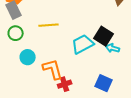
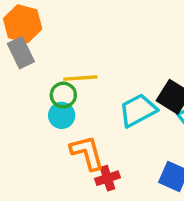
green circle: (16, 33) -> (63, 95), moved
cyan circle: (28, 57) -> (62, 115), moved

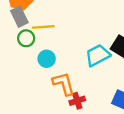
yellow line: (80, 78) -> (43, 27), moved
green circle: (63, 95) -> (26, 38), moved

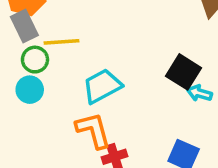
cyan trapezoid: (98, 55) -> (102, 86), moved
cyan circle: (47, 59) -> (30, 90), moved

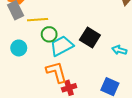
green circle: (35, 60) -> (49, 34), moved
black square: (184, 72) -> (90, 37), moved

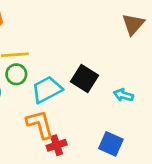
green circle: (49, 34) -> (16, 74), moved

